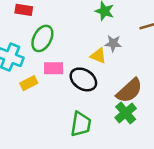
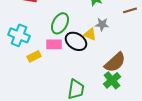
green ellipse: (42, 38) -> (60, 23), moved
black ellipse: (83, 79) -> (76, 41), moved

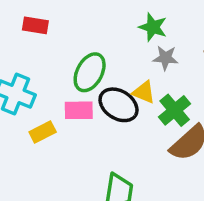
gray star: (102, 24) -> (166, 58), moved
green cross: (112, 80) -> (175, 110), moved

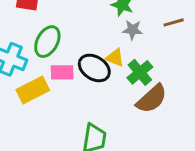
green ellipse: (90, 72) -> (47, 42), moved
yellow rectangle: (43, 132) -> (33, 90), size x1.5

